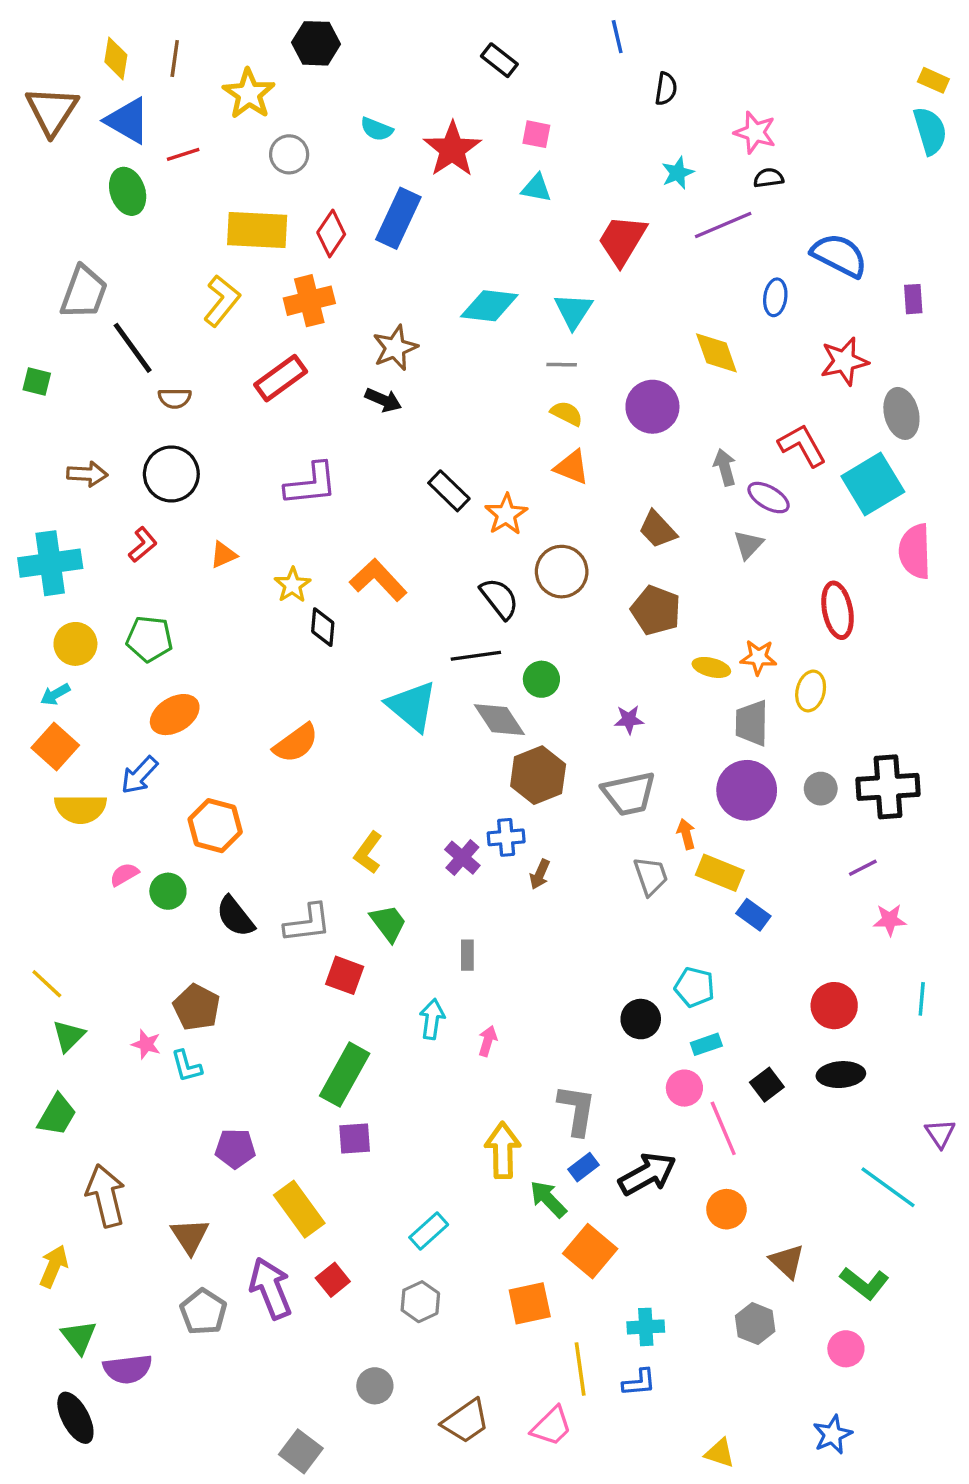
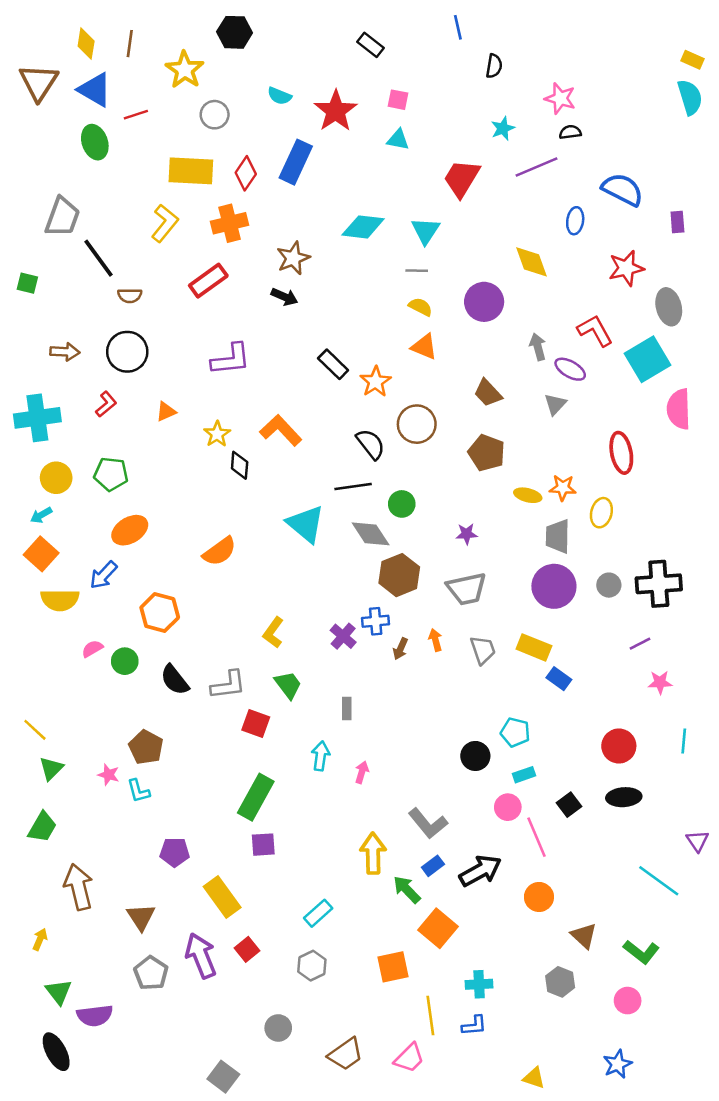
orange arrow: (686, 834) -> (435, 640), moved
gray L-shape: (577, 1110) -> (428, 823), turned 132
yellow arrow: (54, 1266) -> (40, 939), size x0.7

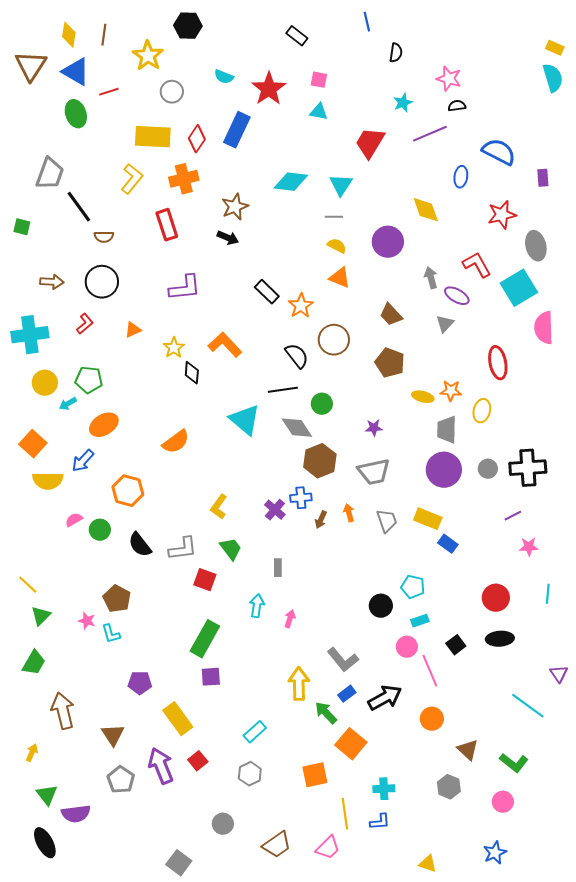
red rectangle: (208, 281) -> (167, 225), turned -72
cyan arrow: (41, 515) -> (68, 404), moved

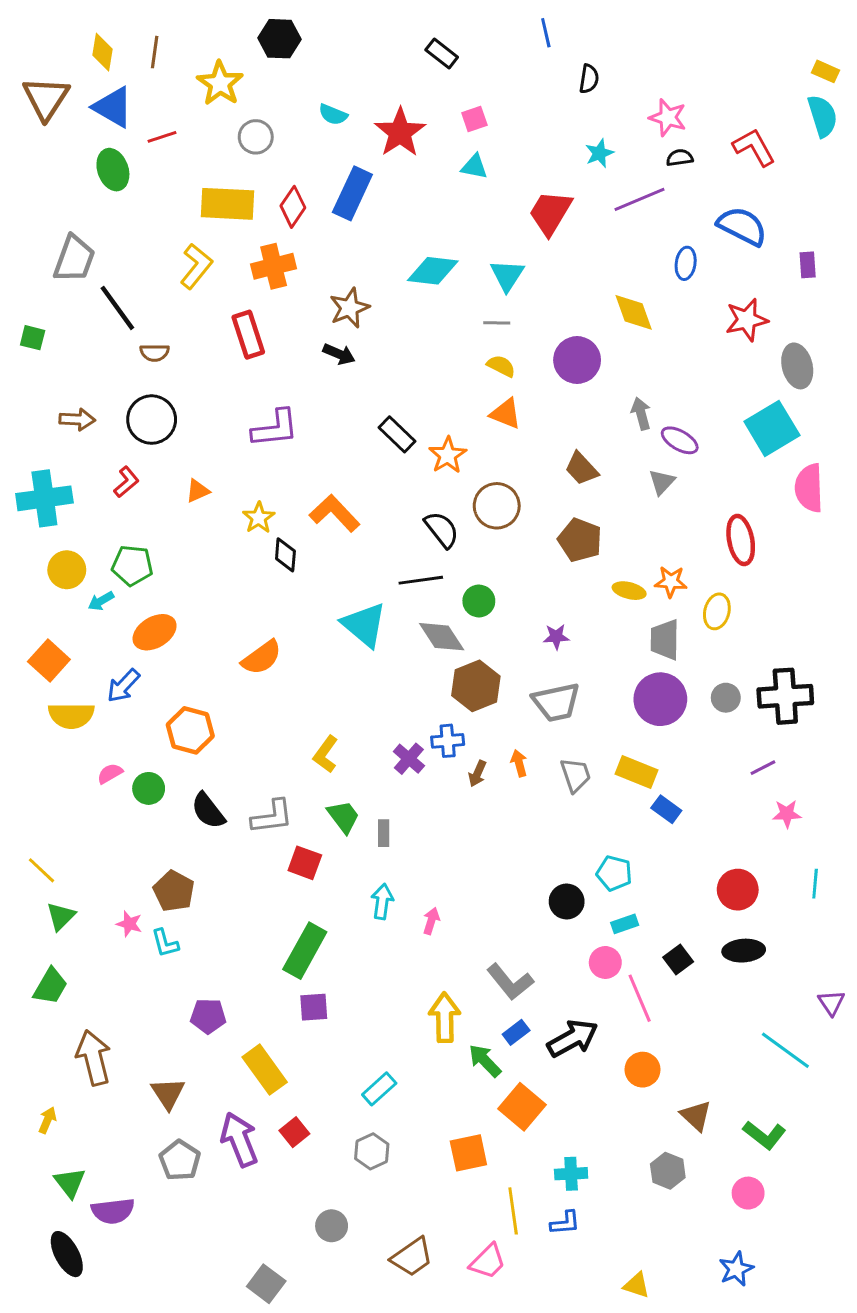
pink square: (319, 80) -> (474, 119), turned -30
red L-shape: (477, 265) -> (754, 147), moved
gray rectangle: (278, 568) -> (384, 833), moved

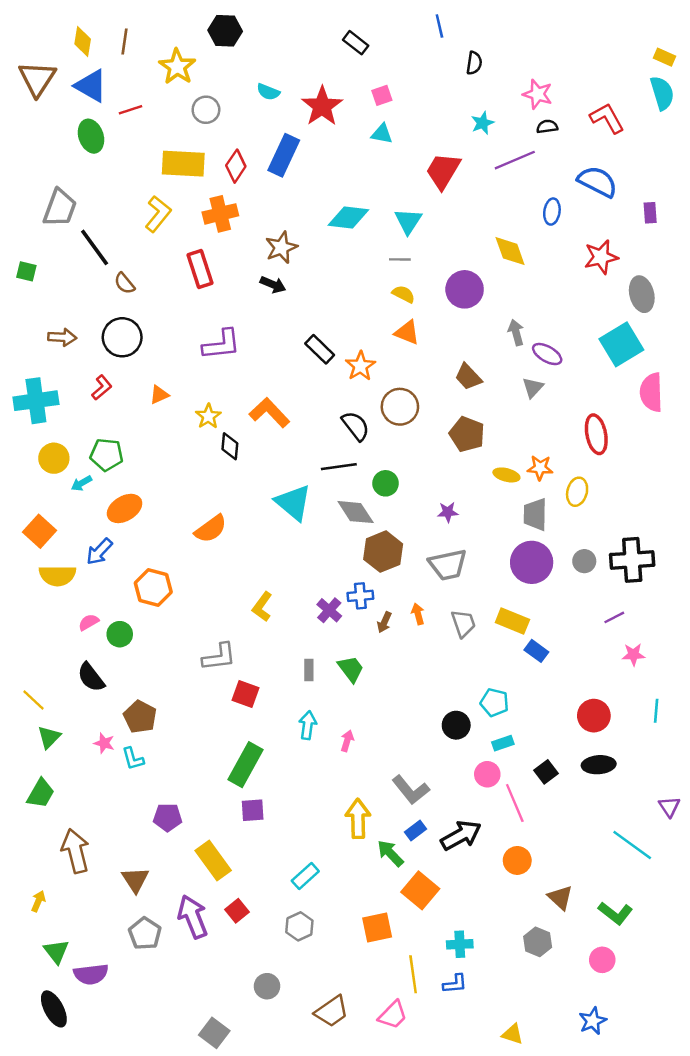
brown semicircle: (155, 353) -> (125, 283), turned 50
black semicircle: (208, 811) -> (91, 677), moved
green trapezoid: (343, 817) -> (351, 669), moved

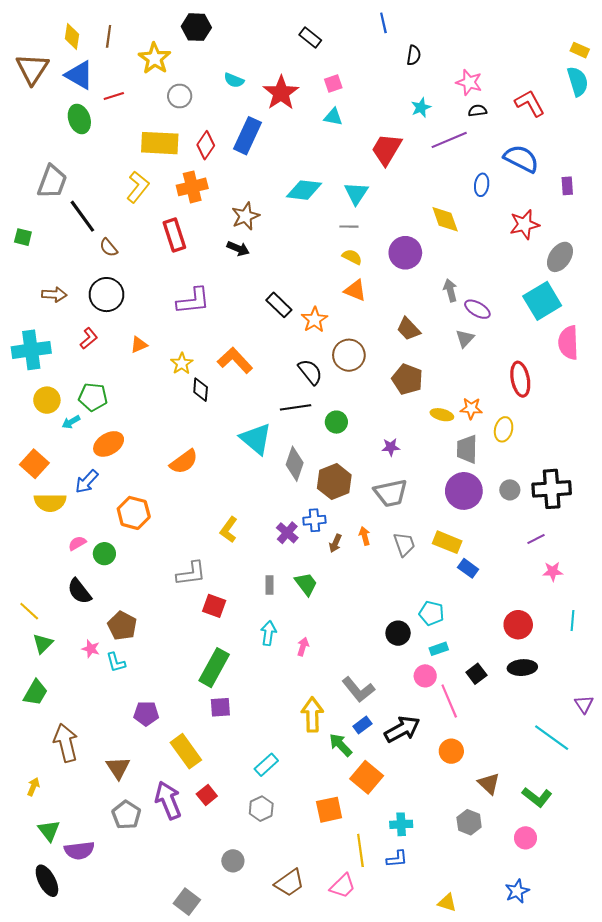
gray ellipse: (642, 294) -> (560, 257), turned 48
gray diamond: (356, 512) -> (295, 464), moved, turned 52

